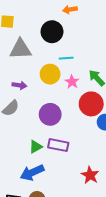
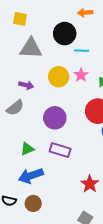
cyan line: (66, 58) -> (82, 51), moved
pink star: (72, 82) -> (81, 75), moved
green triangle: (36, 147) -> (27, 149), moved

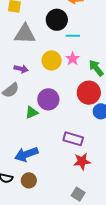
green triangle: (27, 149) -> (32, 112), moved
purple rectangle: (60, 150) -> (73, 139), moved
red star: (90, 184) -> (82, 161), turned 30

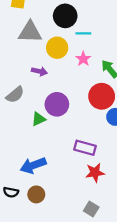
yellow circle: (52, 60) -> (57, 48), moved
purple arrow: (21, 69) -> (39, 71), moved

